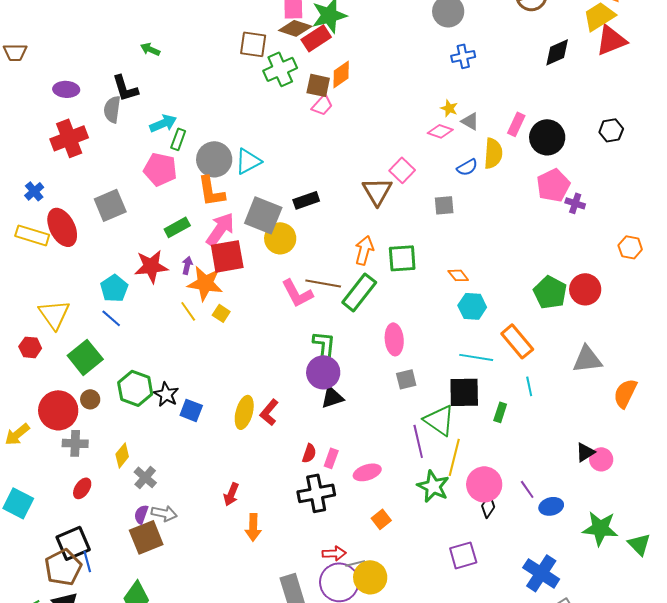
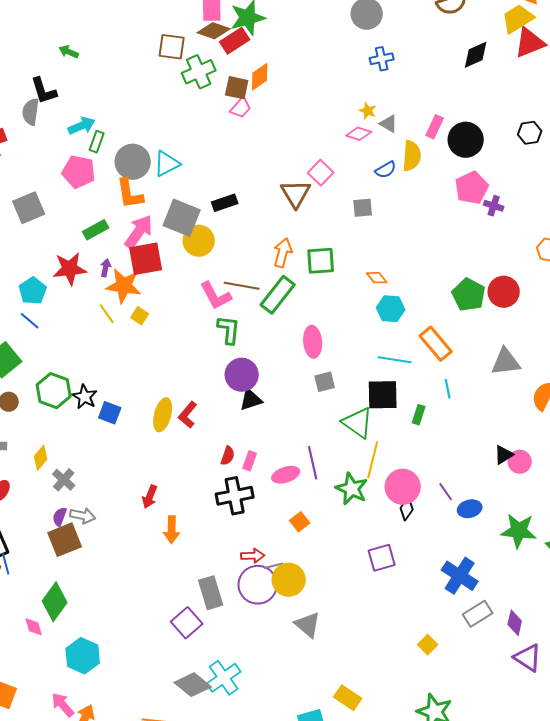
green L-shape: (324, 345) -> (229, 330), moved
purple line: (418, 441) -> (313, 463), moved

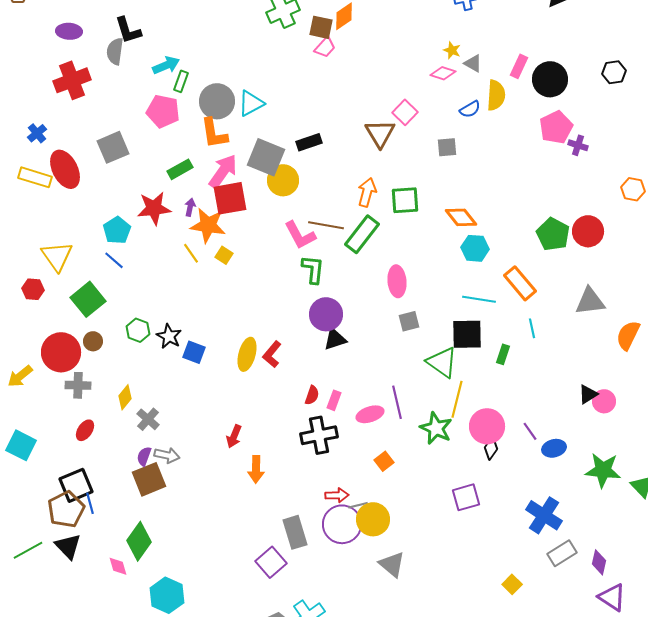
orange diamond: (377, 278) -> (461, 217), size x1.5
green hexagon: (54, 391) -> (138, 330), size x0.7

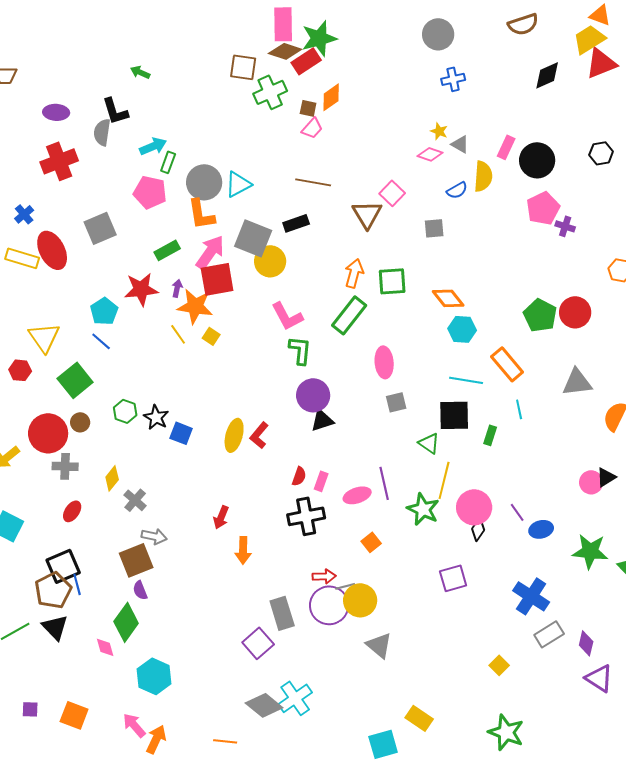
brown square: (321, 27) -> (308, 108), size x0.7
brown line: (326, 225) -> (313, 182), moved
green triangle: (442, 362) -> (429, 443), size x0.7
black triangle: (588, 394) -> (606, 477), moved
purple semicircle: (144, 456) -> (140, 590), moved, turned -42

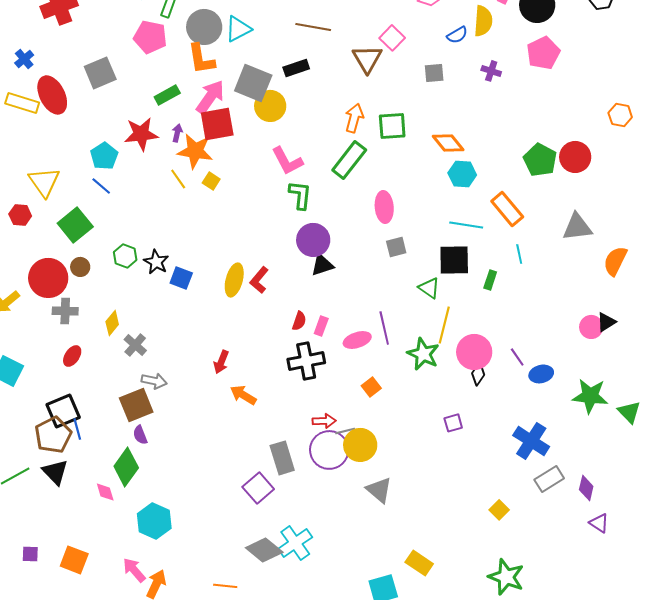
purple cross: (565, 226) -> (491, 71), moved
orange arrow: (243, 550) -> (243, 395), turned 120
purple square: (453, 578) -> (453, 423), size x0.7
purple triangle: (599, 678) -> (599, 523), size x0.7

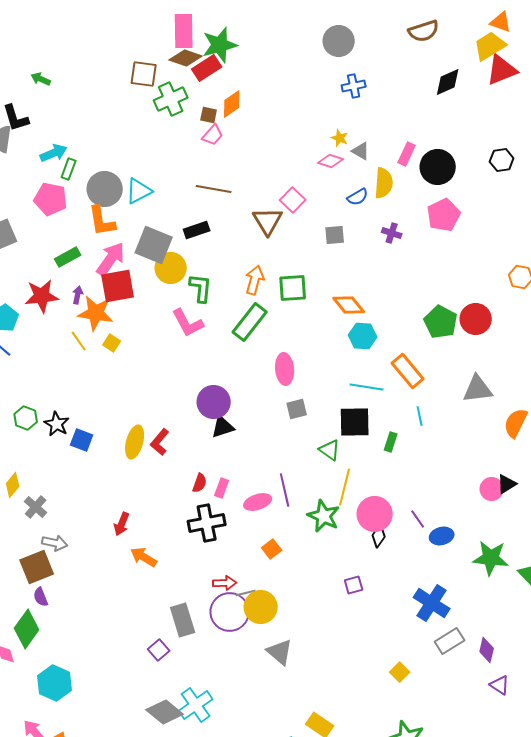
green L-shape: (300, 195) -> (201, 288), moved
purple square: (258, 488) -> (159, 650), size x0.7

